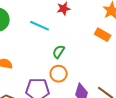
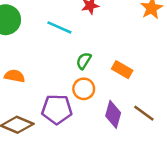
orange rectangle: (103, 35) -> (122, 70), moved

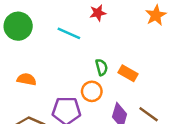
green semicircle: (84, 61) -> (101, 67), moved, turned 133

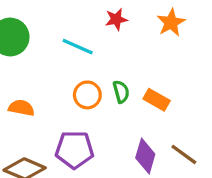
orange star: (156, 15) -> (171, 23), moved
orange circle: (92, 91) -> (87, 95), moved

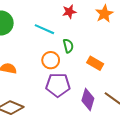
green semicircle: (121, 92) -> (68, 46), moved
purple pentagon: (74, 150) -> (58, 85), moved

